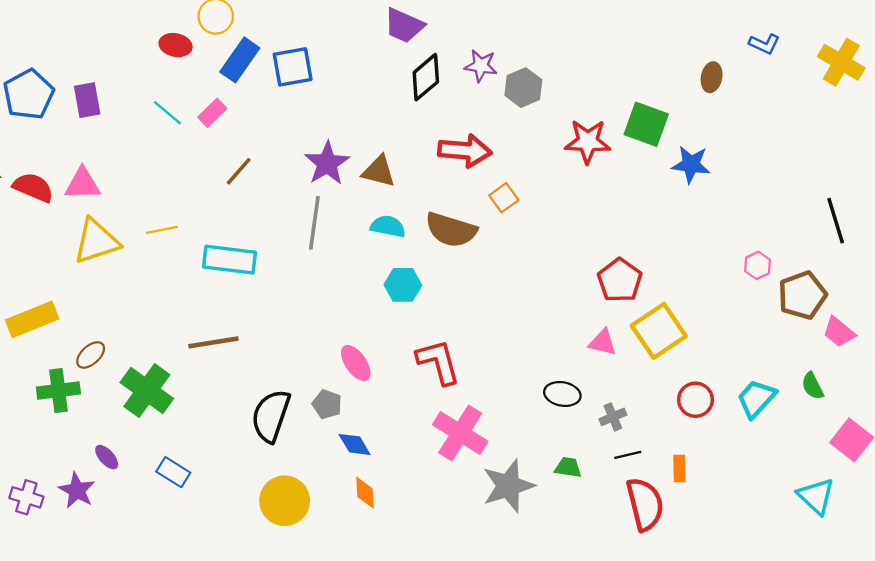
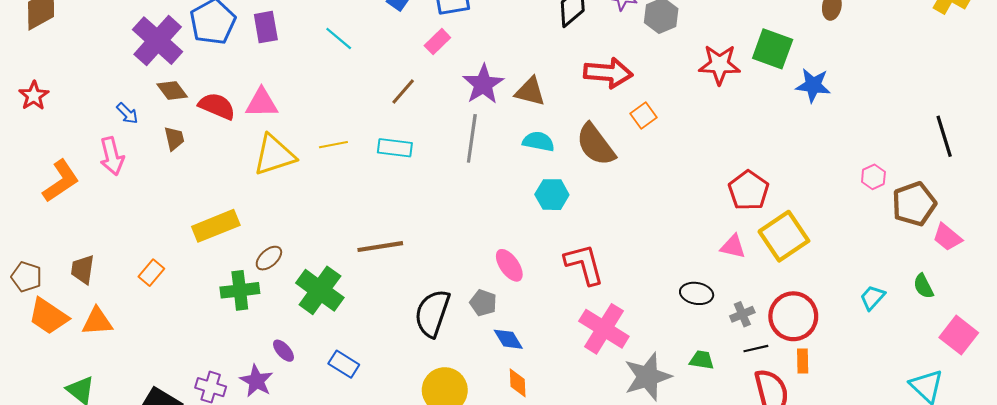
pink rectangle: (212, 113) -> (437, 42), moved
brown semicircle: (451, 230) -> (596, 145), turned 36
cyan rectangle: (229, 260) -> (395, 148), moved, size x0.7
cyan trapezoid: (756, 399) -> (872, 298), size x0.7
red circle: (696, 400) -> (793, 316), moved, size x1.5

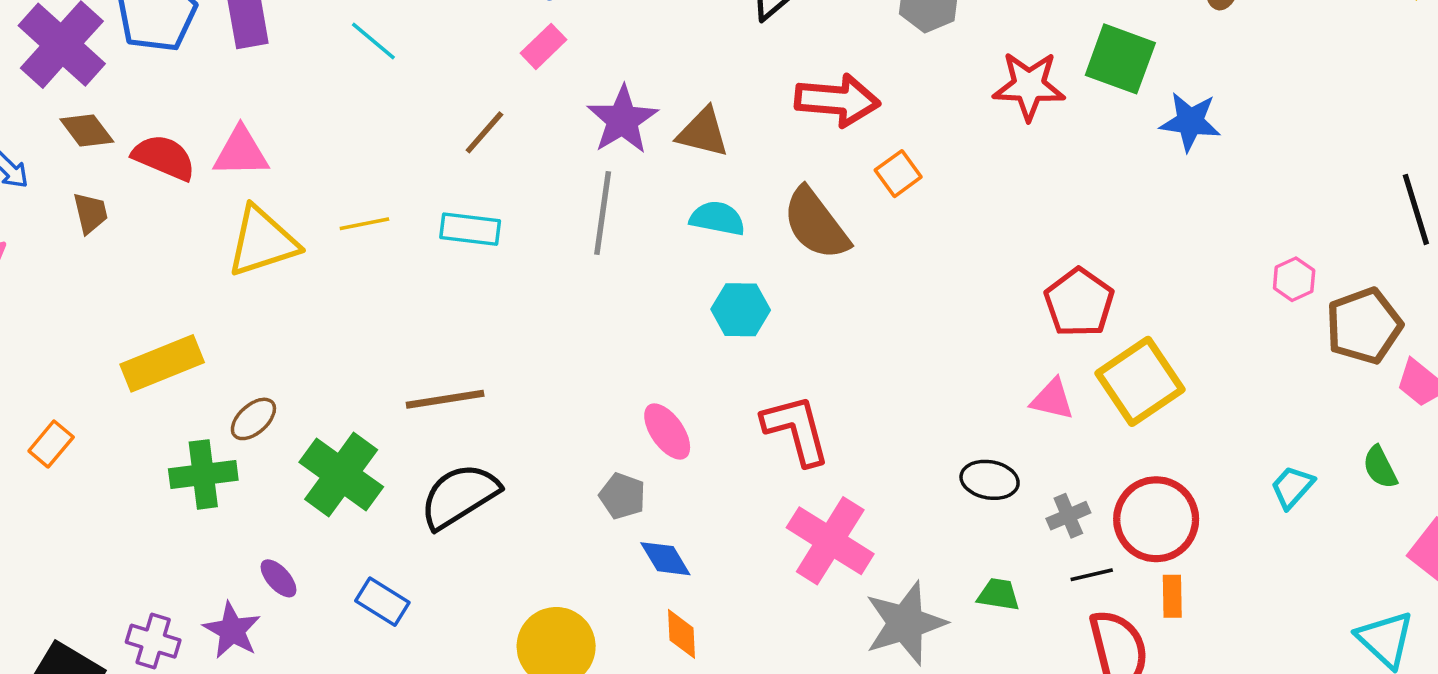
black semicircle: (432, 313) -> (459, 496), moved, turned 39

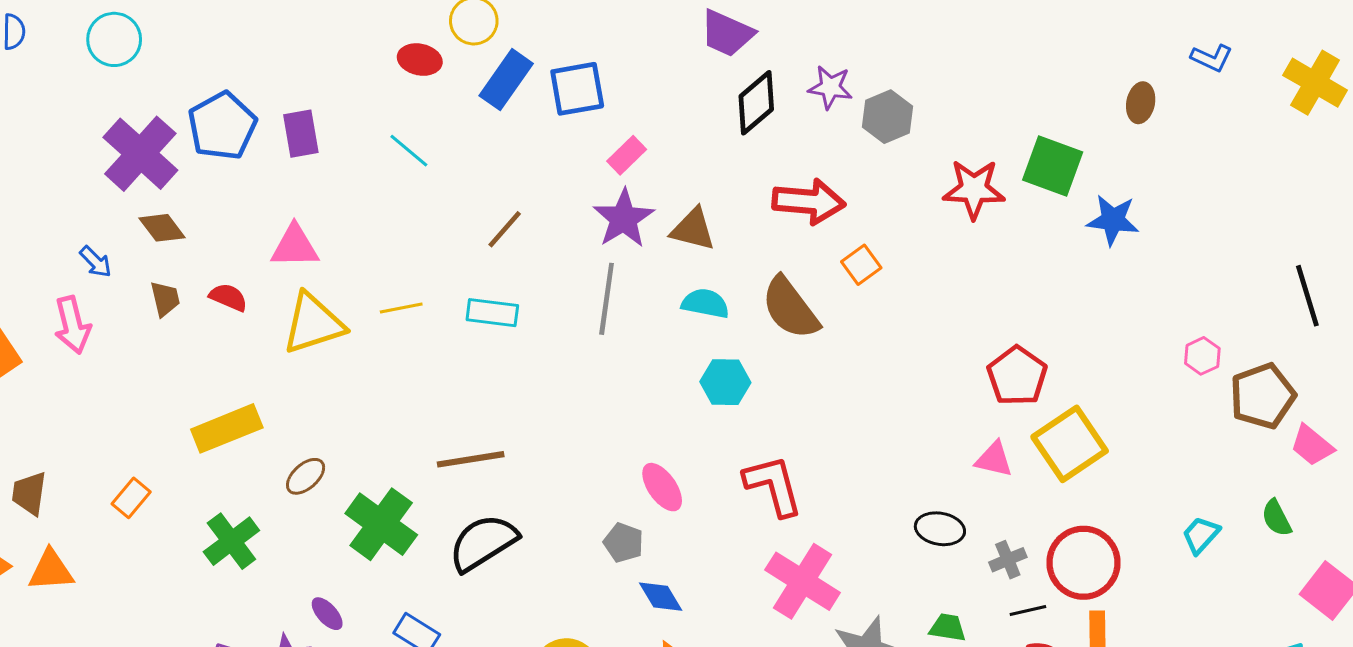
pink rectangle: (544, 46) -> (627, 155), moved
red semicircle: (164, 157) -> (228, 297), moved, size x0.7
green cross: (203, 474) -> (231, 541), moved, turned -30

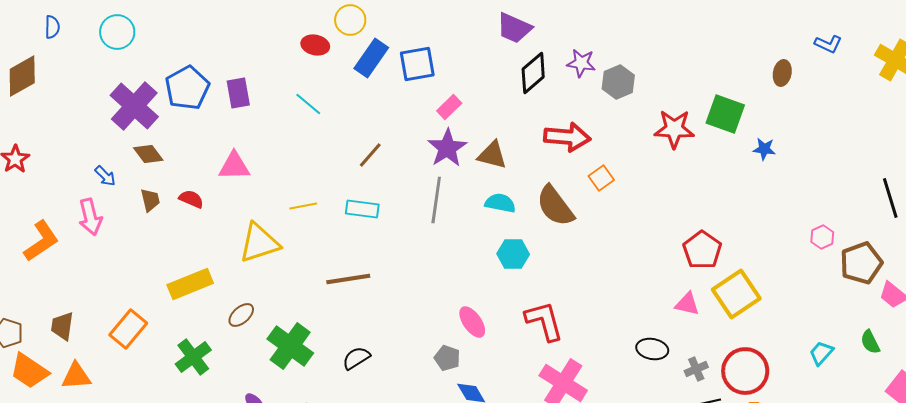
blue star: (1113, 220) -> (764, 149), size x0.7
yellow triangle: (313, 323) -> (259, 243), moved
brown line: (471, 459) -> (348, 279), moved
orange rectangle: (131, 498) -> (128, 329), size x1.5
black semicircle: (483, 543) -> (356, 358), size x0.6

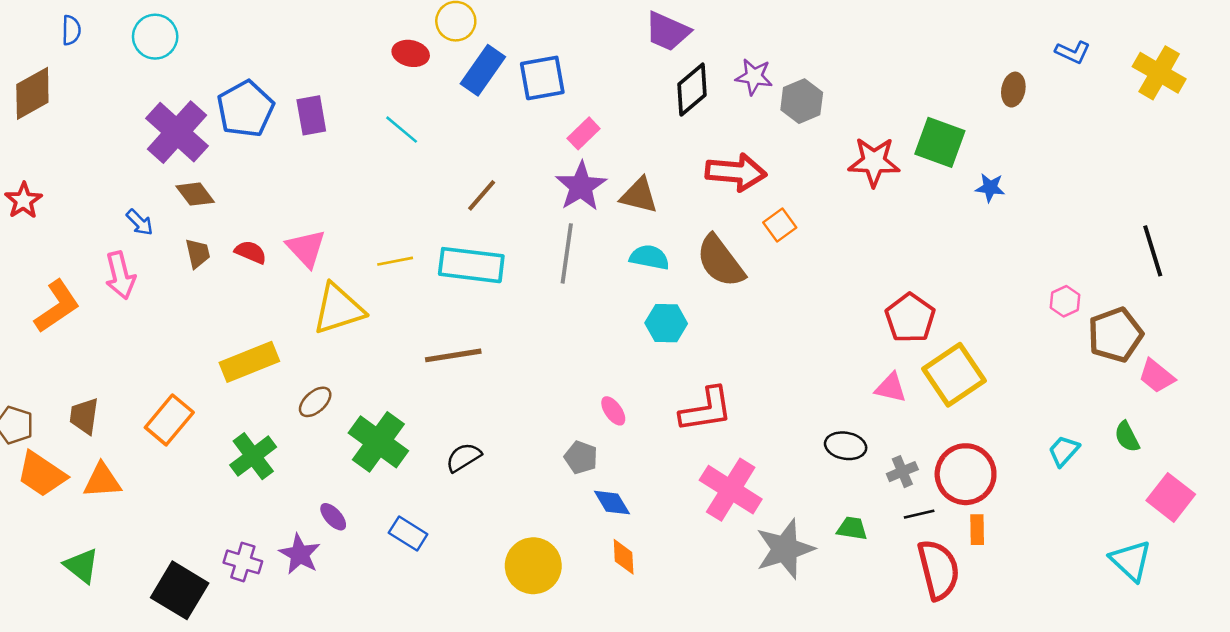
pink triangle: (234, 166) -> (306, 248), moved, turned 48
cyan rectangle: (362, 209) -> (471, 265), size x1.5
red L-shape: (544, 321) -> (706, 410), turned 96
pink ellipse: (472, 322) -> (613, 411), size x0.7

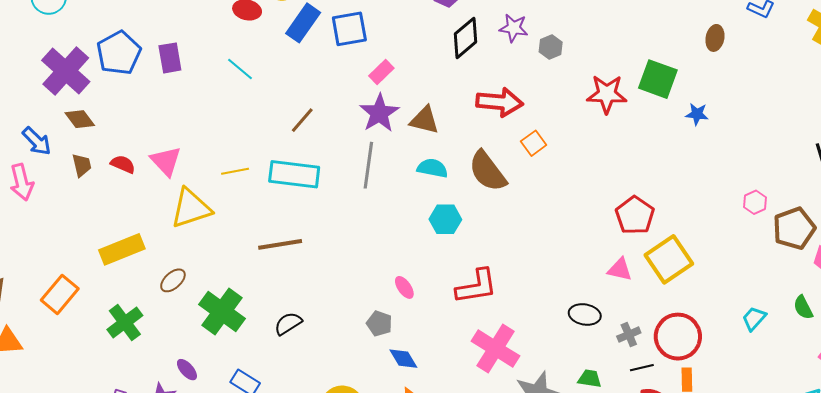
gray hexagon: (802, 101) -> (551, 47), size x0.7
blue arrow: (140, 222) -> (37, 141), size x1.4

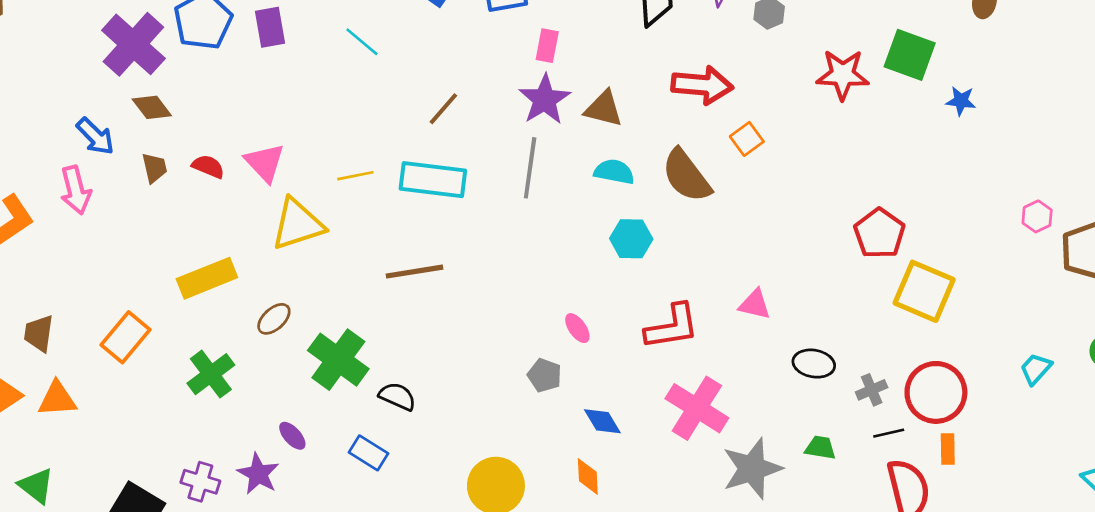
pink rectangle: (381, 72) -> (547, 46), turned -35
yellow square: (669, 259) -> (924, 291), turned -33
pink triangle: (620, 269) -> (755, 304), moved
black semicircle: (288, 324) -> (397, 396), moved, turned 56
blue diamond: (403, 359) -> (602, 421), moved

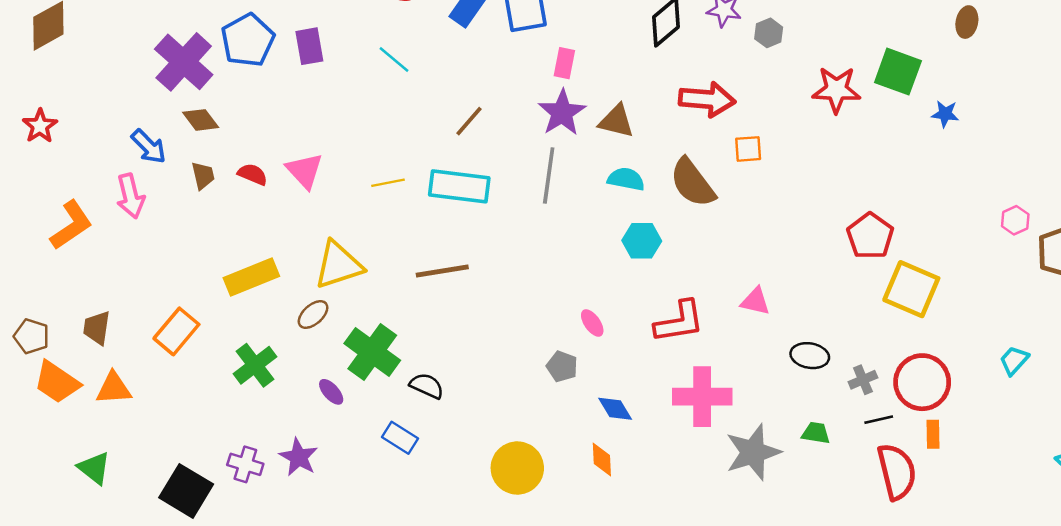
orange square: (747, 139) -> (748, 149), turned 32
yellow triangle: (298, 224) -> (338, 265), moved
pink cross: (697, 408) -> (702, 397), turned -32
purple ellipse: (292, 436) -> (331, 392), moved

